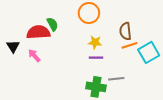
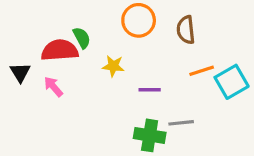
brown semicircle: (125, 31) -> (186, 30), moved
yellow star: (95, 42) -> (113, 66), moved

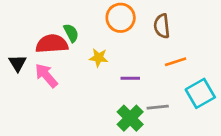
cyan square: (232, 82) -> (200, 93), moved
pink arrow: (53, 87) -> (46, 75), size x1.4
green cross: (150, 135) -> (130, 118), turned 36

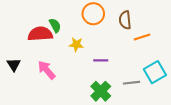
orange line: (176, 62) -> (142, 37), moved
black triangle: (17, 63) -> (14, 65), moved
pink arrow: (46, 75) -> (47, 70), moved
gray line: (158, 107) -> (131, 83), moved

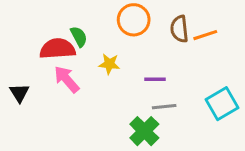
orange line: (142, 37) -> (205, 35), moved
purple line: (101, 60) -> (155, 79), moved
pink arrow: (47, 70) -> (67, 79), moved
gray line: (131, 83) -> (164, 107), moved

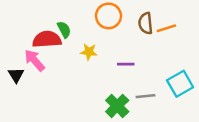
pink arrow: (67, 79) -> (35, 60), moved
gray line: (164, 107) -> (146, 96), moved

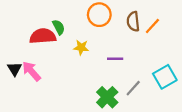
orange line: (166, 28) -> (152, 26), turned -30
pink arrow: (35, 60) -> (31, 71), moved
gray line: (146, 96) -> (133, 88), turned -42

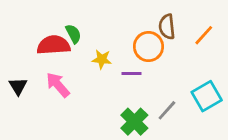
orange circle: (99, 15) -> (148, 47), moved
orange line: (152, 26) -> (204, 35), moved
purple line: (115, 59) -> (131, 73), moved
pink arrow: (31, 71) -> (58, 85), moved

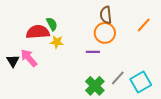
brown semicircle: (167, 27) -> (106, 15), moved
yellow star: (102, 59) -> (57, 42), moved
pink arrow: (58, 85) -> (29, 58), moved
cyan square: (207, 96) -> (141, 82), moved

